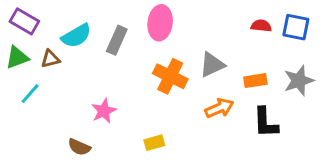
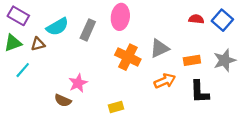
blue square: (296, 27) -> (222, 20), turned 30
brown semicircle: (79, 147) -> (63, 100), moved

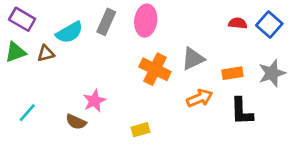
gray rectangle: (88, 30) -> (106, 22), moved
cyan line: (23, 70) -> (27, 113), moved

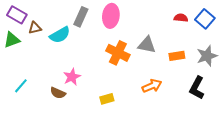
cyan semicircle: (69, 32) -> (60, 35), moved
brown triangle: (46, 53) -> (35, 28), moved
gray triangle: (193, 59) -> (147, 45), turned 36
orange arrow: (200, 98) -> (152, 86), moved
black L-shape: (242, 111) -> (197, 88), moved, turned 30

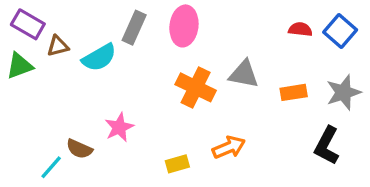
cyan line: (21, 86) -> (51, 167), moved
orange arrow: (152, 86) -> (229, 147), moved
brown semicircle: (58, 93) -> (79, 149), moved

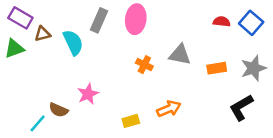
cyan semicircle: (99, 58) -> (73, 42), turned -85
orange cross: (196, 87) -> (144, 65), size x0.6
black L-shape: (327, 146) -> (241, 107), turned 32

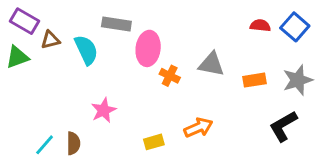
pink ellipse: (136, 19) -> (148, 48), moved
gray rectangle: (99, 20) -> (116, 24), turned 75
brown semicircle: (58, 110) -> (73, 143), moved, turned -114

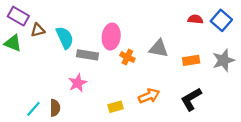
gray rectangle: (116, 24) -> (87, 55), moved
green triangle: (17, 57) -> (13, 43), turned 42
black L-shape: (283, 126) -> (191, 99), moved

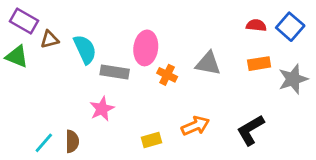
orange rectangle: (191, 60) -> (259, 64), moved

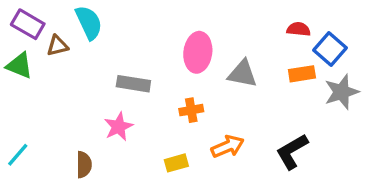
blue square: (290, 27) -> (330, 49), moved
pink ellipse: (146, 48) -> (198, 52), moved
cyan semicircle: (85, 49) -> (89, 23), moved
orange cross: (167, 75) -> (191, 110), moved, turned -36
cyan line: (44, 143) -> (18, 155), moved

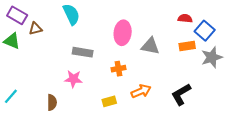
cyan semicircle: (89, 23) -> (71, 14), moved
pink star: (119, 127) -> (73, 79), turned 30

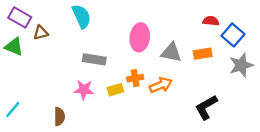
orange rectangle: (187, 46) -> (203, 54), moved
orange arrow: (141, 91) -> (161, 85), moved
yellow rectangle: (109, 101) -> (115, 90), moved

